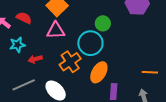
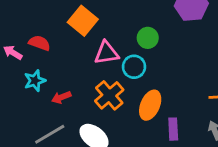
pink triangle: (56, 30) -> (106, 53), moved
cyan circle: (90, 43) -> (134, 67), size x0.7

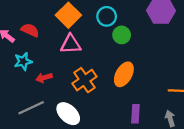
pink triangle: (106, 53) -> (71, 44), moved
cyan circle: (134, 67) -> (107, 16), moved
orange ellipse: (150, 105) -> (124, 74), moved

